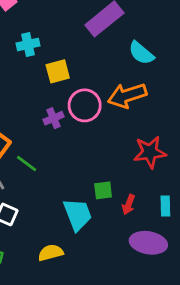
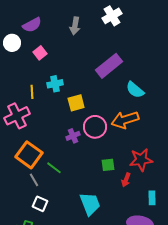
green square: (103, 190) -> (108, 165), moved
red arrow: (129, 205) -> (126, 180), moved

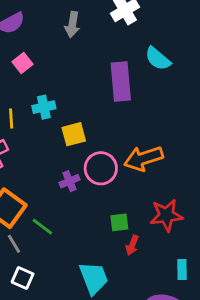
purple rectangle: (109, 66) -> (121, 81), turned -56
cyan semicircle: (135, 90) -> (158, 59), moved
red arrow: (126, 180) -> (132, 245), moved

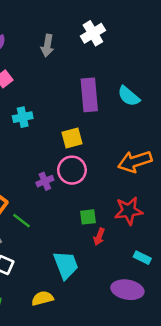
cyan semicircle: (158, 59) -> (129, 96), moved
yellow square: (74, 134) -> (72, 138), moved
orange arrow: (144, 158) -> (135, 161), moved
cyan rectangle: (182, 269) -> (142, 258), turned -63

